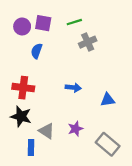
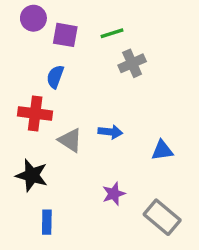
purple circle: (22, 26) -> (33, 18), moved
red cross: (23, 88) -> (35, 113), moved
gray triangle: (47, 131) -> (70, 140), moved

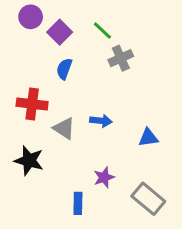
green line: (112, 33) -> (102, 31), turned 60
purple square: (65, 35) -> (60, 32), turned 35
blue semicircle: (55, 77) -> (64, 69), moved
blue rectangle: (47, 222) -> (78, 203), moved

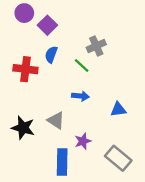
green line: (102, 31) -> (82, 66), moved
red cross: (32, 104) -> (25, 69), moved
gray triangle: (64, 128) -> (56, 120), moved
blue rectangle: (78, 203) -> (62, 162), size x1.5

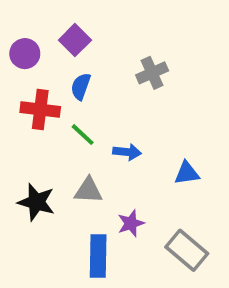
purple circle: (24, 13) -> (25, 54), moved
green line: (82, 66) -> (83, 135), moved
gray triangle: (56, 120) -> (88, 191), turned -30

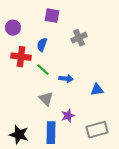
purple square: (75, 40) -> (52, 16), moved, turned -35
gray triangle: (88, 191) -> (46, 99), turned 42
black star: (36, 202) -> (19, 135), moved
gray rectangle: (187, 250) -> (97, 130), turned -55

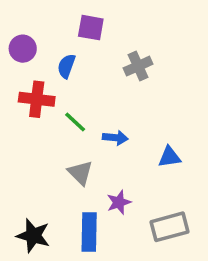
blue semicircle: (42, 45) -> (66, 66), moved

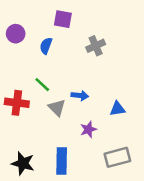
red cross: (37, 99) -> (17, 103), moved
green line: (75, 122) -> (42, 85), moved
gray triangle: (80, 173) -> (57, 108), moved
purple star: (119, 202) -> (88, 129), moved

